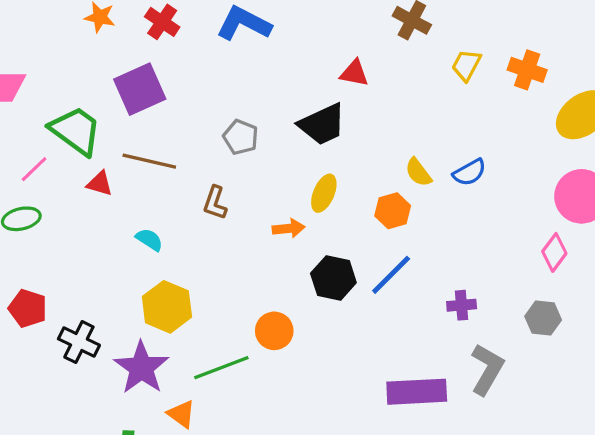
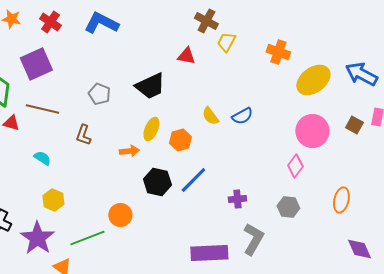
yellow trapezoid: (466, 65) -> (226, 42), moved
red triangle: (354, 73) -> (186, 56), moved
orange hexagon: (393, 211) -> (180, 140), moved
yellow hexagon: (167, 307) -> (53, 200), size x0.7

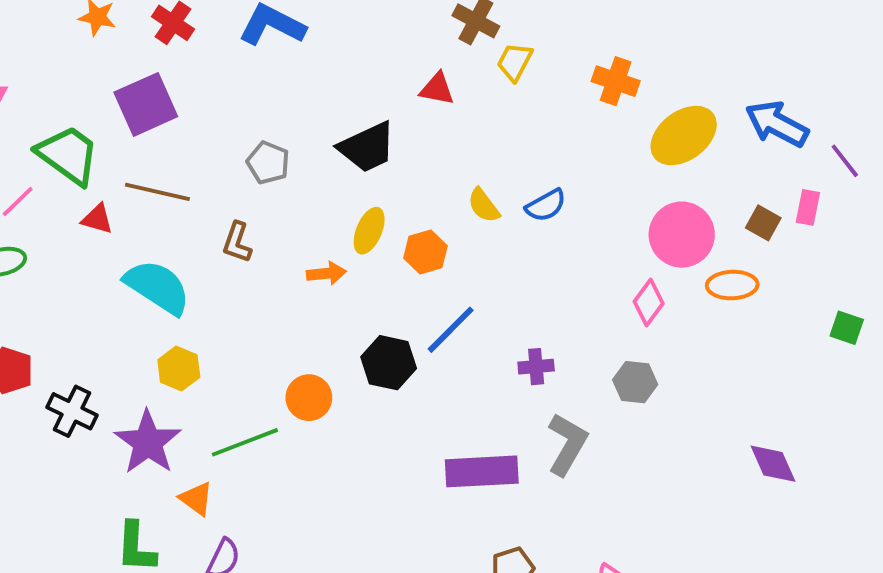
cyan semicircle: (42, 158) -> (157, 287), size x2.0
black hexagon: (157, 182) -> (389, 363), moved
orange ellipse: (341, 200) -> (732, 285), moved, turned 75

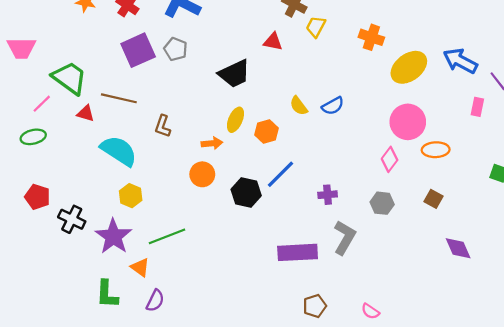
purple square: (146, 104) -> (138, 50), moved
gray pentagon: (268, 163) -> (176, 49), moved
brown square: (763, 223) -> (433, 199), moved
orange circle: (309, 398) -> (202, 174), moved

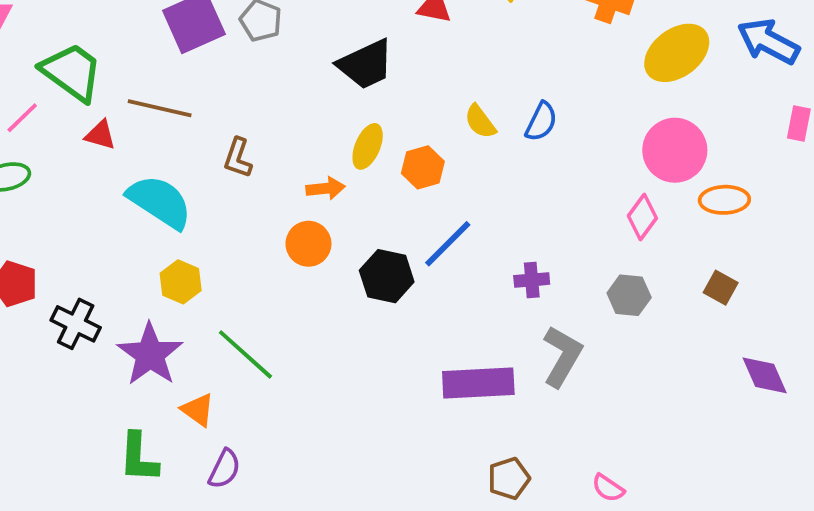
blue semicircle: (333, 106) -> (541, 122), turned -35
green line: (167, 236) -> (245, 354), turned 63

